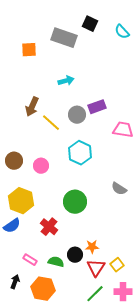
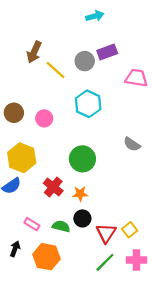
cyan arrow: (66, 81) -> (95, 16), moved
orange star: (92, 247) -> (80, 194), moved

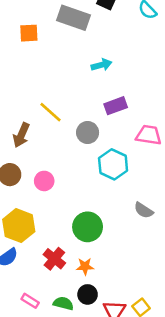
brown arrow: (34, 52) -> (21, 135), moved
gray circle: (85, 61) -> (88, 133), moved
yellow line: (55, 70) -> (51, 112), moved
cyan hexagon: (88, 104) -> (113, 164), moved

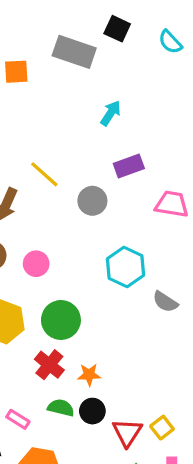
cyan arrow: (102, 65) -> (111, 113), turned -42
cyan hexagon: (113, 164) -> (126, 267), moved
green circle: (88, 227) -> (61, 320), moved
green semicircle: (63, 303) -> (61, 408), moved

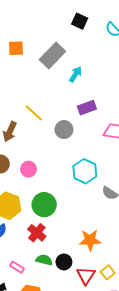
gray rectangle: (74, 52) -> (52, 56), moved, turned -65
orange star: (89, 375) -> (90, 240), moved, size x1.5

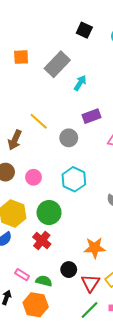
cyan hexagon: (85, 171) -> (74, 179), moved
green semicircle: (44, 260) -> (44, 281), moved

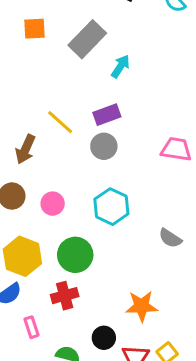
purple rectangle: (92, 116) -> (107, 115), moved
red cross: (42, 240) -> (65, 296), turned 36
pink rectangle: (22, 275) -> (31, 327), moved, turned 40

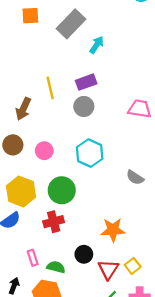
yellow line: (60, 122) -> (50, 88), turned 35
pink rectangle: (31, 327) -> (33, 258), moved

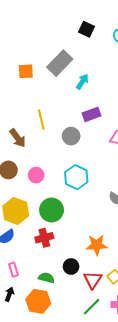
orange square: (30, 16) -> (26, 71), moved
purple rectangle: (86, 82) -> (92, 114), moved
brown arrow: (23, 109) -> (18, 138), turned -60
pink rectangle: (33, 258) -> (14, 270), moved

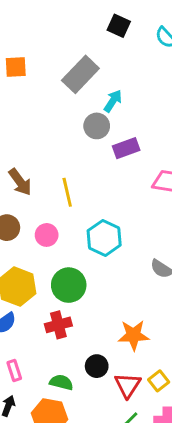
orange square: (26, 71) -> (16, 67), moved
yellow line: (41, 120) -> (67, 192), moved
gray circle: (71, 136) -> (97, 126), moved

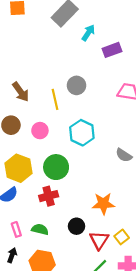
gray circle: (97, 126) -> (77, 85), moved
purple rectangle: (126, 148) -> (112, 50), moved
green semicircle: (61, 382) -> (40, 229), moved

